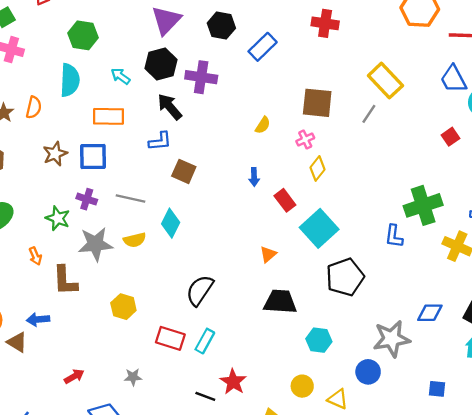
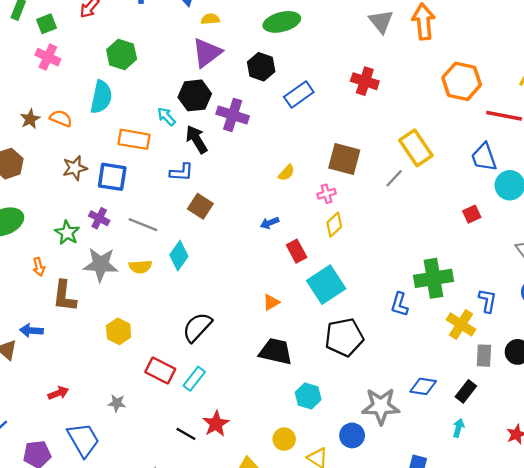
cyan arrow: (121, 76) -> (166, 116), moved
orange semicircle: (34, 107) -> (61, 118), turned -90
blue arrow: (254, 177) -> (270, 223), turned 60

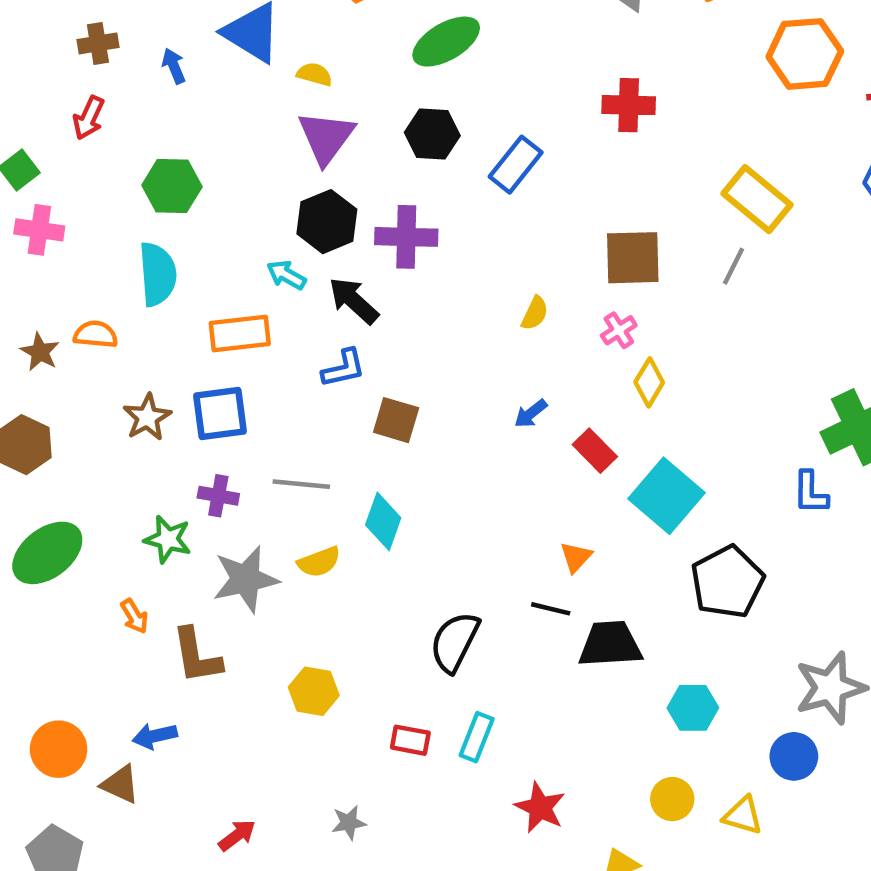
yellow semicircle: (210, 19) -> (315, 74), turned 36
red rectangle: (160, 370) -> (410, 740), size x0.7
black line: (186, 434) -> (551, 609), moved

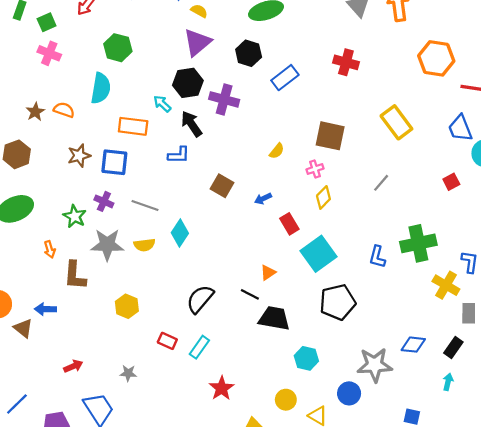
gray line: (734, 266) -> (381, 183), moved
brown square: (396, 420) -> (222, 186), moved
blue L-shape: (810, 493) -> (377, 257), moved

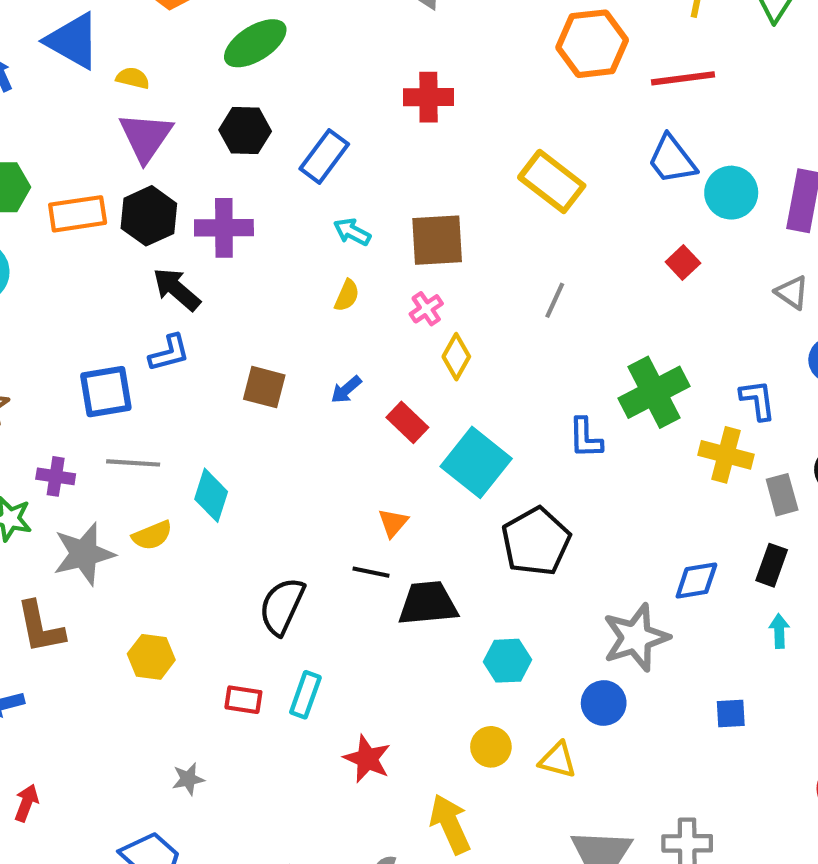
cyan arrow: (162, 104) -> (352, 232), moved
orange rectangle: (133, 126) -> (78, 214), moved
blue square: (114, 162) -> (106, 392), moved
red arrow: (73, 366) -> (26, 803), moved, turned -30

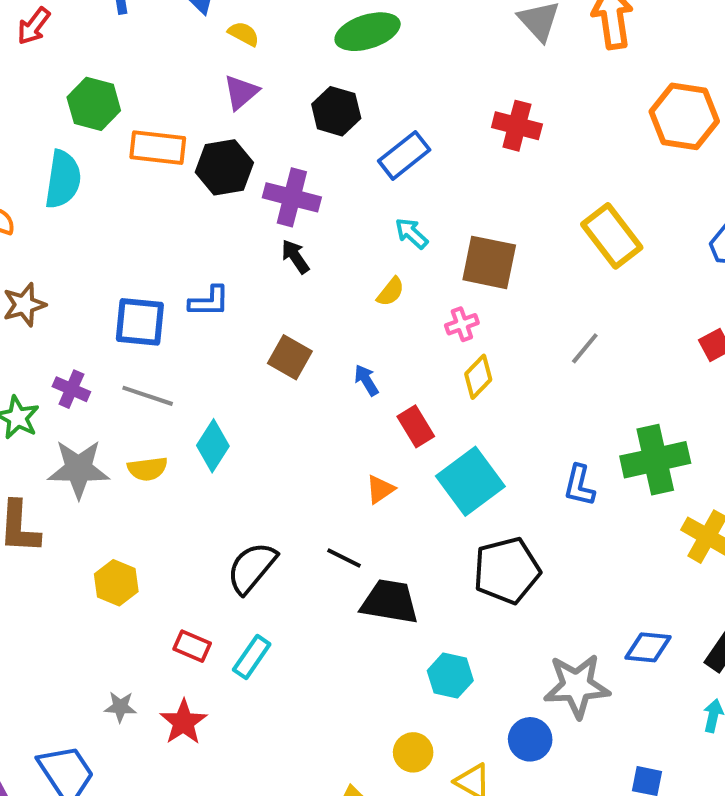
purple triangle: (146, 137) -> (241, 92), size x0.7
black arrow: (177, 289) -> (295, 257), moved, size x0.7
blue arrow: (346, 390) -> (366, 380), turned 84
orange triangle: (393, 523) -> (380, 489), moved
red star: (367, 759) -> (183, 722), moved

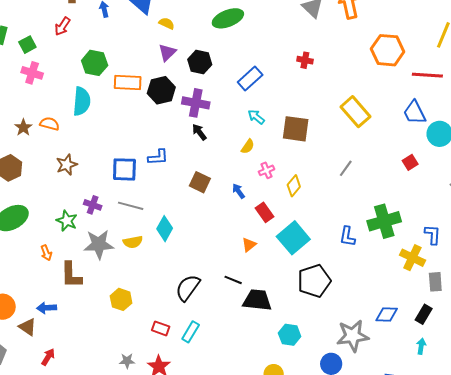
black hexagon: (336, 111) -> (200, 62), moved
red cross: (517, 126) -> (305, 60), size x0.7
pink cross: (462, 324) -> (267, 170), moved

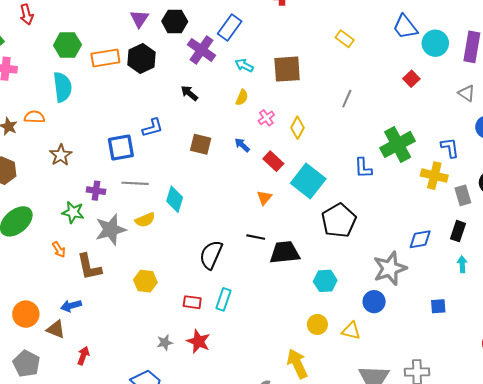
red arrow: (62, 26) -> (27, 15), turned -36
purple cross: (196, 103) -> (201, 50), moved, turned 36
yellow rectangle: (356, 112) -> (345, 39), size x0.6

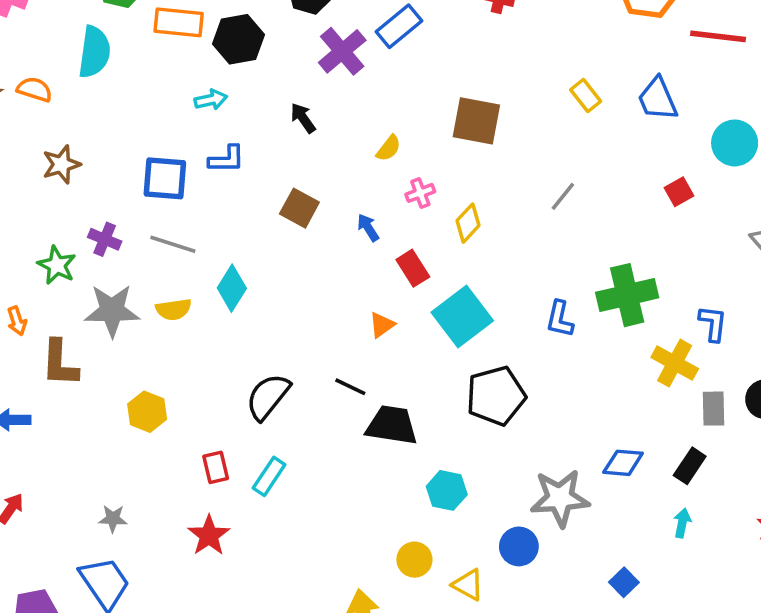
blue trapezoid: (405, 27) -> (658, 99), moved
cyan arrow: (244, 65) -> (211, 100), moved, turned 126
red rectangle: (192, 302) -> (216, 467), turned 54
blue square: (438, 306) -> (624, 582), turned 35
gray star: (165, 343) -> (113, 519), moved

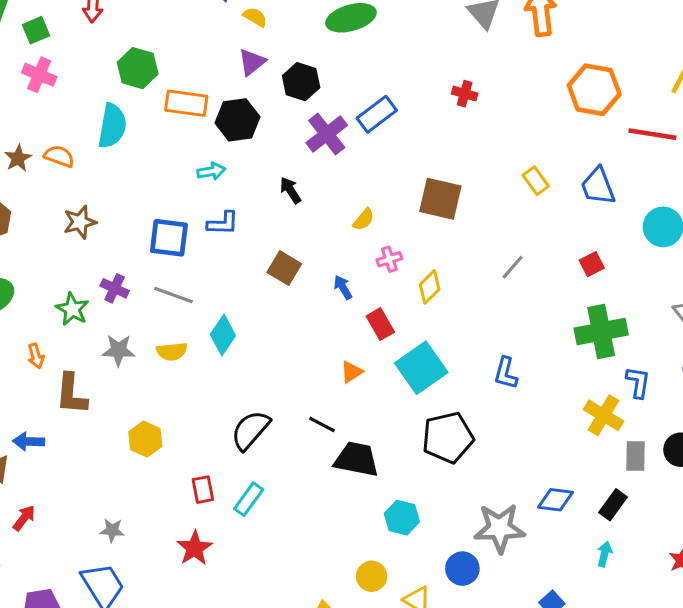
red square: (679, 192) -> (592, 264), moved
green cross: (627, 295) -> (601, 332), moved
gray star: (112, 311) -> (118, 350), size x0.7

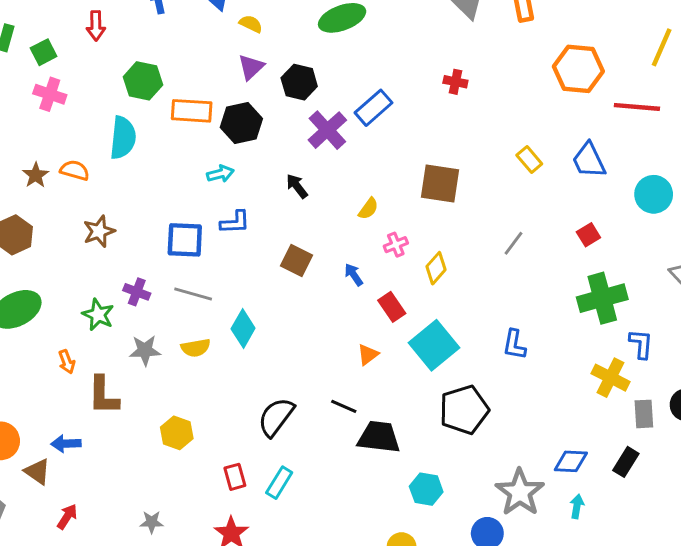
gray star: (500, 528) -> (520, 492), turned -30
cyan arrow: (605, 554) -> (577, 506), moved

